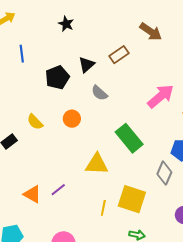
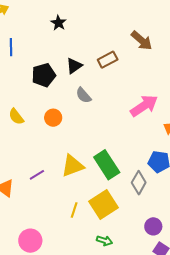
green rectangle: (129, 138) -> (107, 165), moved
yellow triangle: (97, 164) -> (73, 166), turned -30
purple line: (58, 190) -> (37, 175), moved
yellow square: (132, 199) -> (103, 205), turned 32

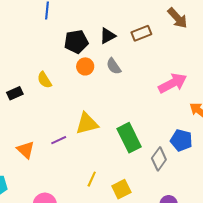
orange circle: (53, 118) -> (85, 66), moved
yellow triangle: (73, 166) -> (87, 124), moved
yellow square: (103, 205) -> (121, 189), moved, size x0.7

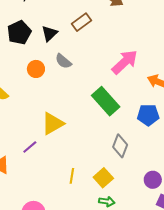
black pentagon: (76, 42) -> (19, 32), moved
green rectangle: (129, 138) -> (106, 101), moved
gray diamond: (159, 159) -> (120, 146), moved

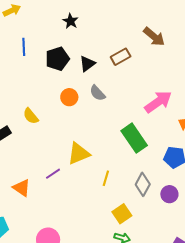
yellow line: (72, 176) -> (106, 178), moved
purple circle: (153, 180) -> (169, 194), moved

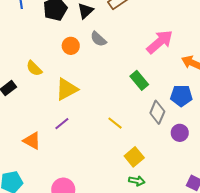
green rectangle: (134, 138) -> (139, 80), size x0.7
yellow triangle: (79, 153) -> (67, 89), moved
yellow line: (106, 178) -> (115, 123), turned -63
gray diamond: (143, 184) -> (157, 112), moved

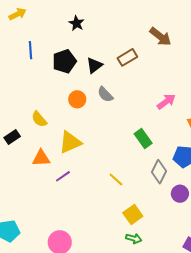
pink arrow: (160, 42) -> (166, 102), size x0.7
orange triangle: (32, 141) -> (41, 158), moved, turned -36

